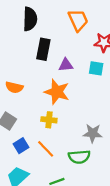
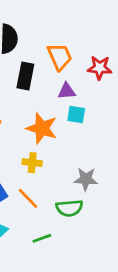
orange trapezoid: (78, 20) -> (60, 57), moved
purple triangle: (66, 65) -> (67, 91), moved
cyan square: (96, 68) -> (76, 114), moved

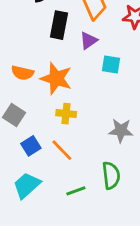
purple triangle: (67, 91) -> (89, 41), moved, turned -30
orange star: (42, 128) -> (56, 78), moved
green semicircle: (69, 208) -> (111, 175), moved, turned -92

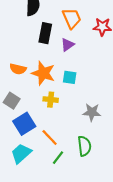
cyan square: (111, 64) -> (70, 77), moved
blue square: (31, 146) -> (24, 124), size x1.5
orange line: (62, 150) -> (50, 138), moved
green line: (76, 191) -> (58, 158), turned -32

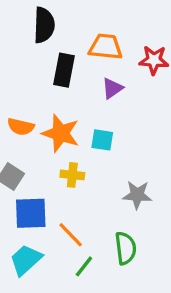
orange trapezoid: (72, 18) -> (106, 47), turned -60
purple triangle: (68, 45) -> (112, 88), moved
blue square: (24, 124) -> (31, 213), turned 30

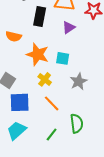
orange semicircle: (21, 127) -> (14, 36), moved
yellow cross: (72, 175) -> (45, 79), turned 32
gray star: (137, 195) -> (79, 81), moved, turned -30
orange line: (71, 235) -> (52, 103), moved

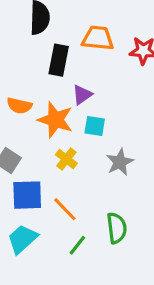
purple triangle: (69, 27) -> (82, 95), moved
orange semicircle: (14, 36) -> (19, 106), moved
orange line: (52, 103) -> (65, 209), moved

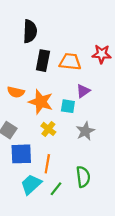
orange trapezoid: (98, 38) -> (70, 62), moved
purple triangle: (82, 95) -> (83, 91), moved
orange line: (65, 209) -> (47, 164), turned 54
cyan trapezoid: (22, 239) -> (31, 184), moved

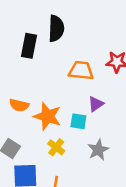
black semicircle: (30, 31) -> (56, 28), moved
black rectangle: (43, 61) -> (29, 46), moved

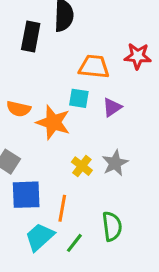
cyan square: (78, 121) -> (79, 98), moved
yellow cross: (56, 147) -> (82, 166), moved

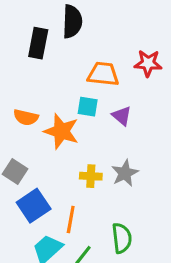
purple triangle: (112, 107) -> (122, 116), turned -45
yellow cross: (82, 166) -> (91, 176), turned -35
blue square: (26, 195) -> (34, 206), turned -32

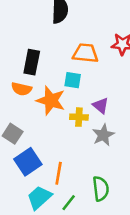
black rectangle: (38, 43) -> (32, 62), moved
purple triangle: (122, 116) -> (101, 106), moved
yellow cross: (91, 176) -> (79, 117), moved

